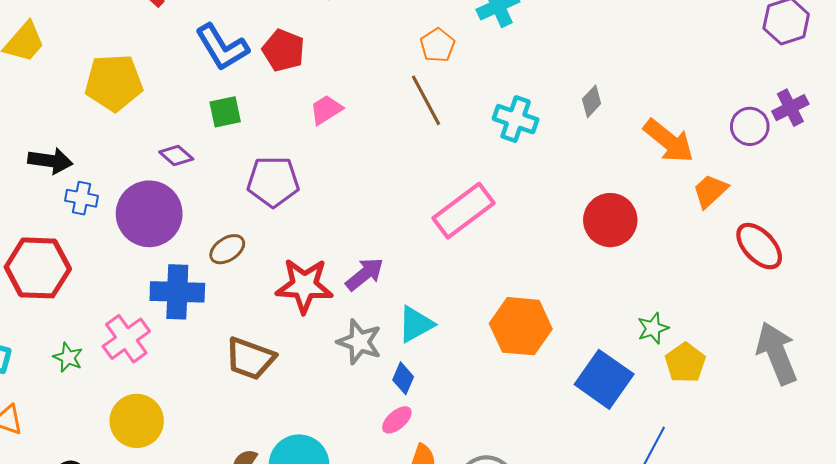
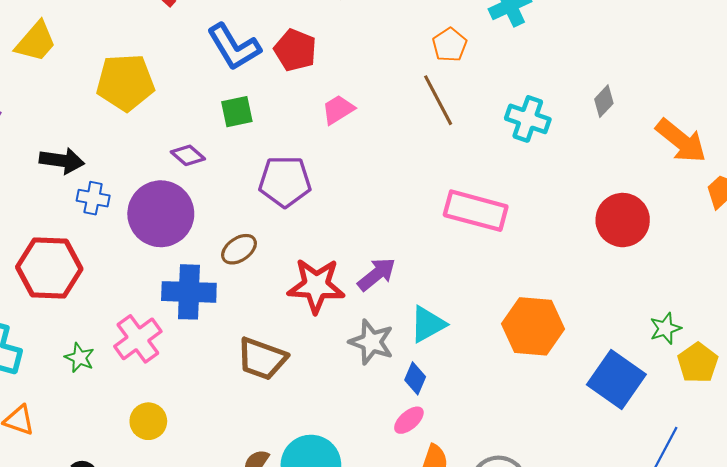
pink rectangle: (464, 211) -> (476, 211), turned 52
yellow circle: (137, 421) -> (148, 421), size x0.7

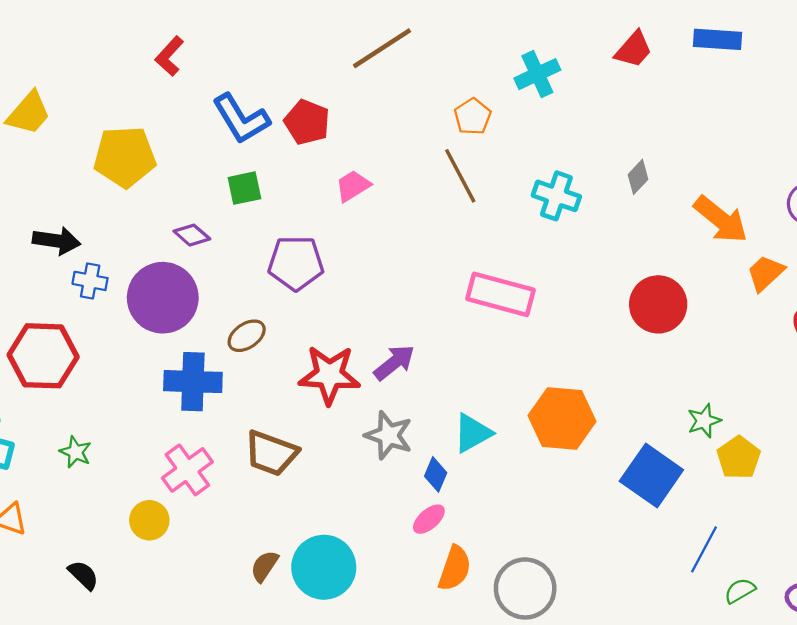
cyan triangle: (428, 324) -> (473, 433), moved
pink cross: (138, 339) -> (187, 470), moved

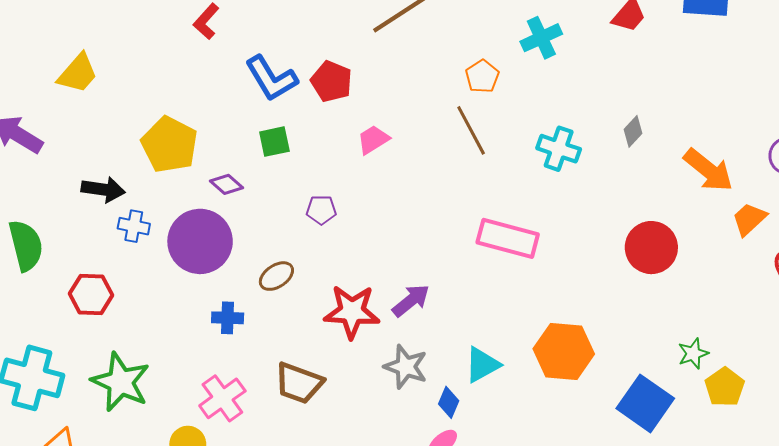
yellow pentagon: (125, 157) -> (169, 145), moved, turned 30
purple pentagon: (296, 263) -> (321, 210), size x0.6
red hexagon: (43, 356) -> (91, 294), size x0.7
blue cross: (193, 382) -> (228, 318), size x0.6
green star: (76, 452) -> (121, 382), size x2.0

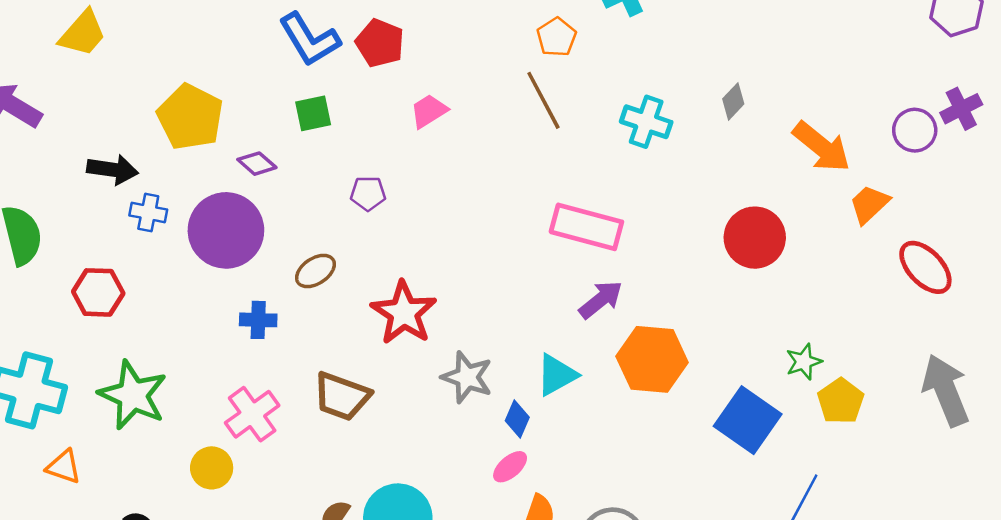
purple arrow: (411, 301) -> (601, 300), moved
red star: (352, 312) -> (404, 313), turned 30

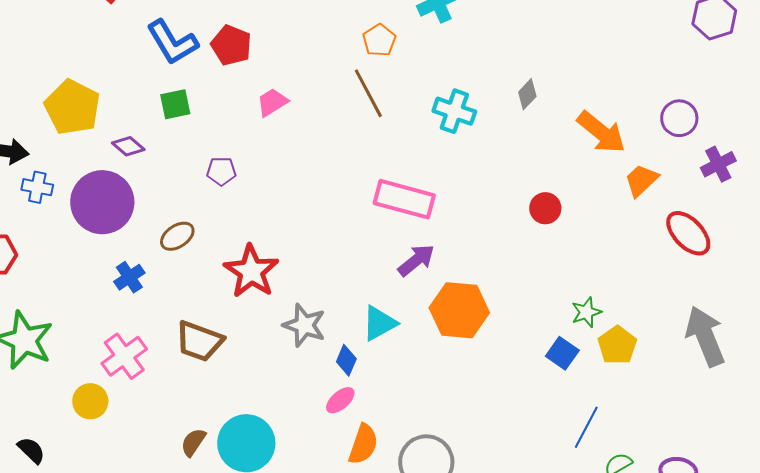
purple cross: (961, 109) -> (718, 164), moved
red circle: (755, 238) -> (545, 208), size x0.6
blue cross: (258, 320) -> (129, 277), turned -36
blue square: (748, 420) -> (562, 353), moved, size x0.6

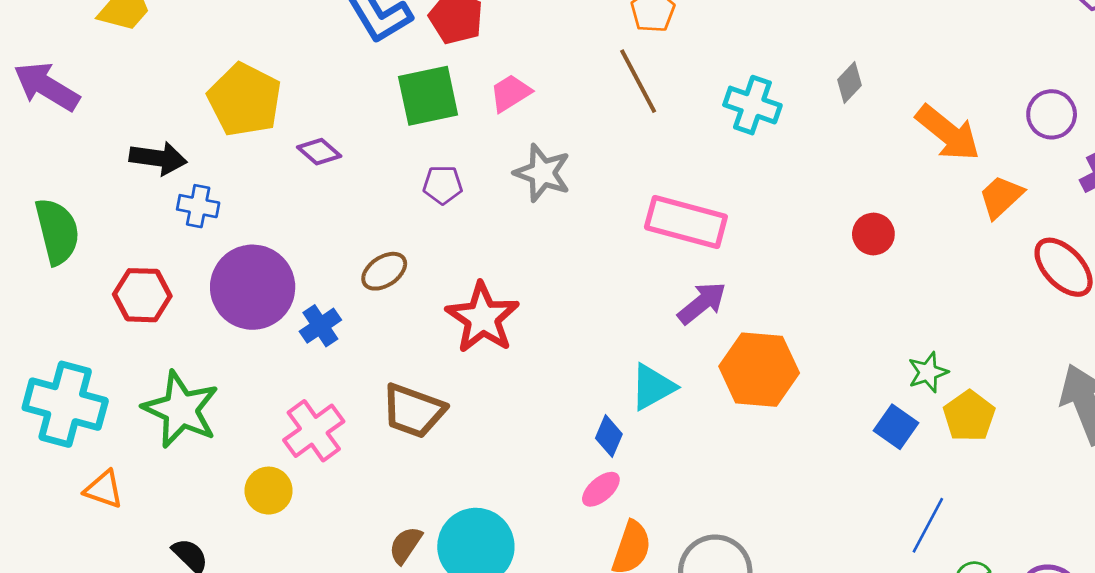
green square: (175, 104) -> (428, 96), moved, size x1.5
purple circle: (102, 202) -> (253, 287), moved
gray star: (304, 325) -> (542, 173), moved

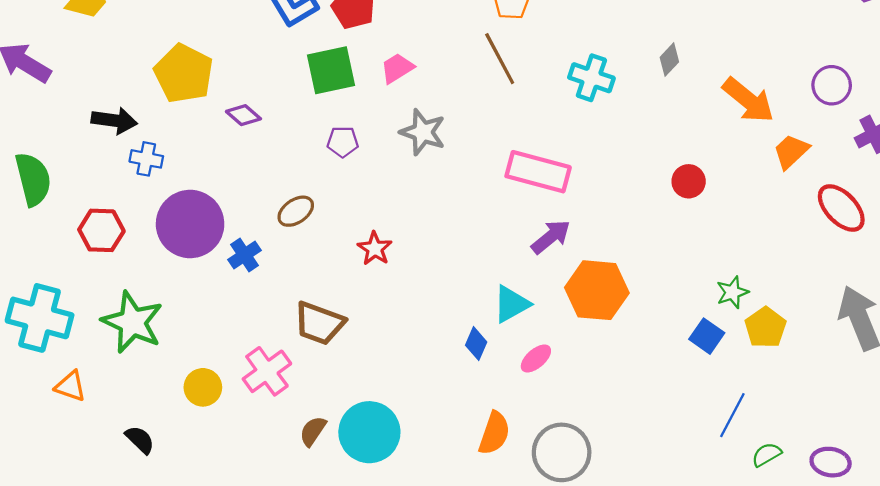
red star: (483, 318) -> (375, 249), size x0.6
pink cross: (314, 431) -> (267, 371), moved
pink ellipse: (601, 489) -> (536, 359), moved

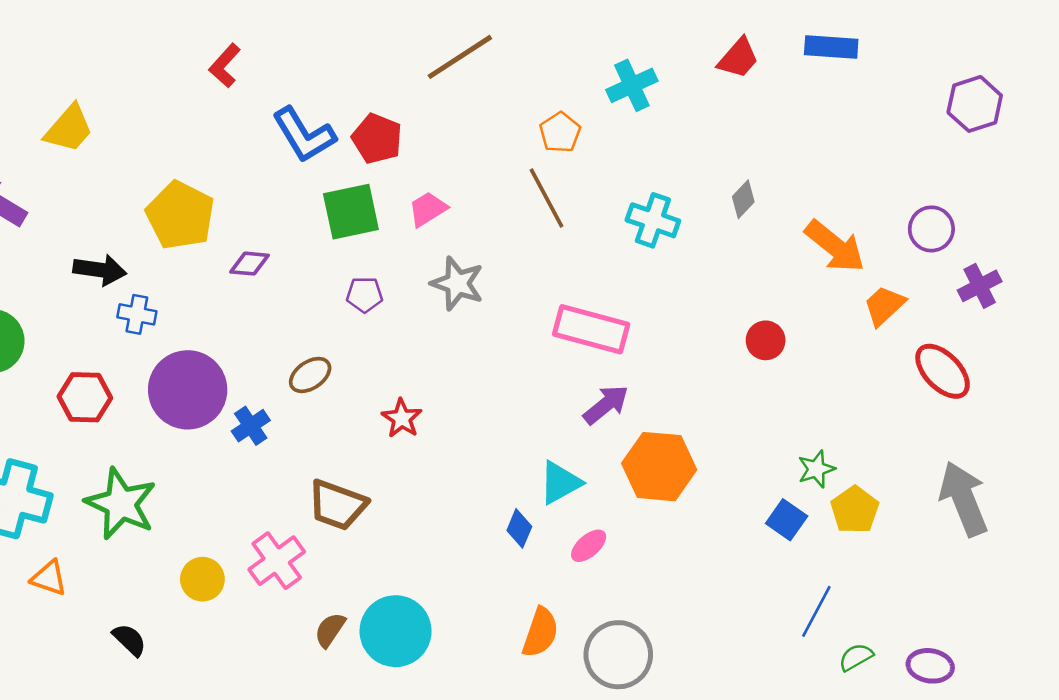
purple diamond: (243, 115) -> (249, 264), turned -36

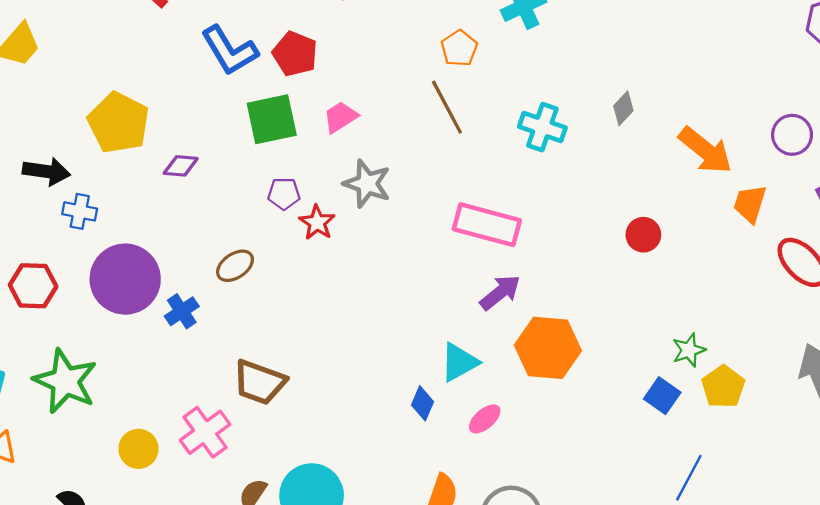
orange trapezoid: (884, 306) -> (750, 204), turned -30
red star: (402, 418) -> (317, 222), moved

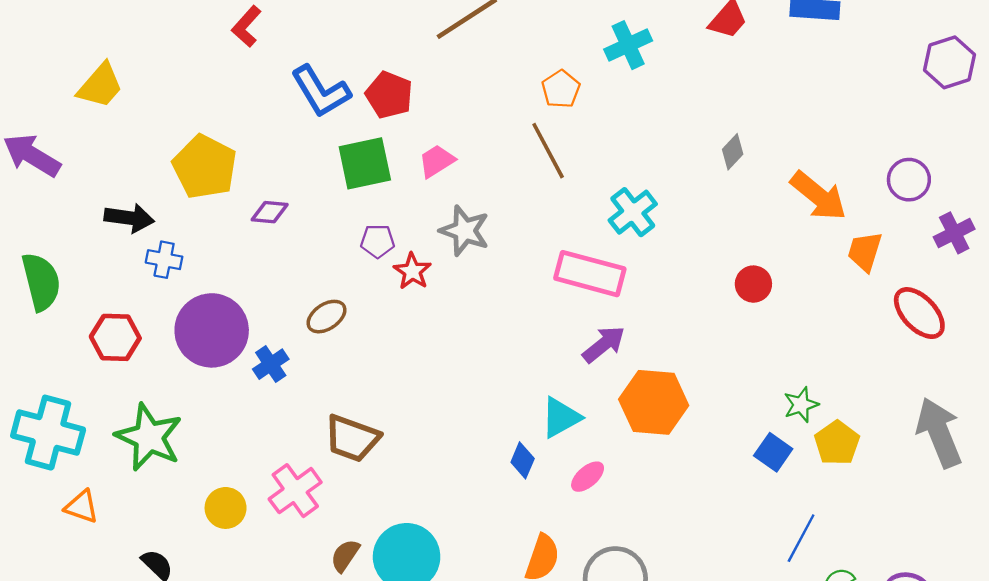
cyan cross: (542, 127) -> (633, 212), moved, turned 33

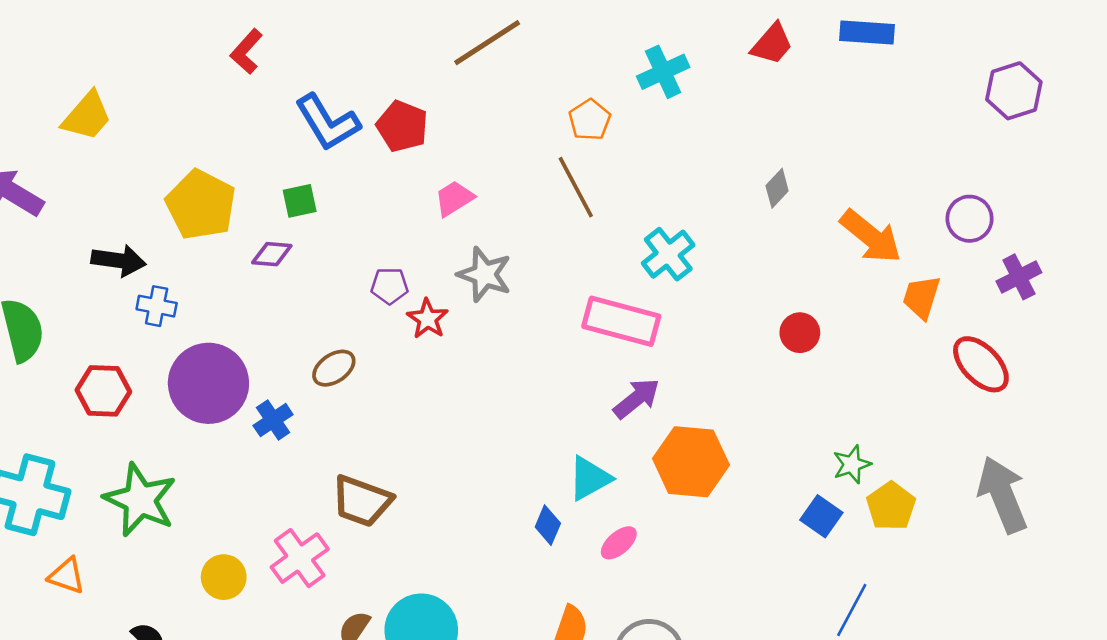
green square: (365, 163) -> (300, 201), moved, size x0.6

